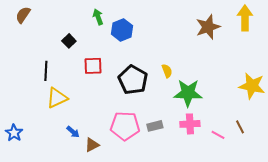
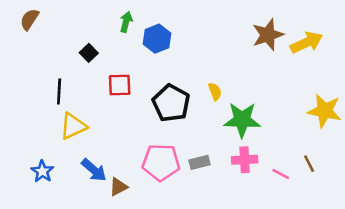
green arrow: (98, 17) -> (126, 22), turned 35
yellow arrow: (245, 18) -> (306, 43), moved, turned 65
blue arrow: (73, 132) -> (94, 170), size x1.5
blue star: (14, 133) -> (42, 171), moved

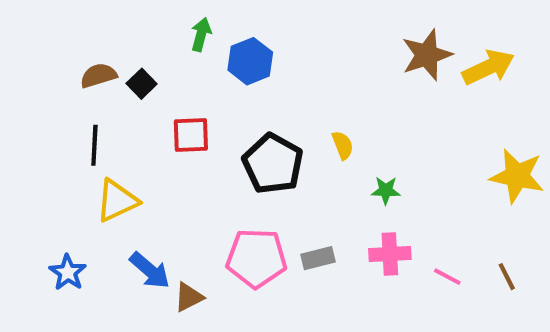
brown semicircle: (29, 19) -> (98, 75), moved, turned 40
green star: (242, 120) -> (386, 190), size x0.5
brown line: (309, 164) -> (507, 277), moved

